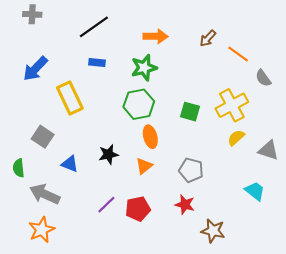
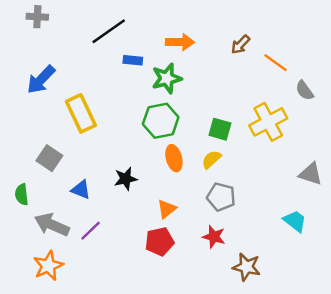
blue rectangle: (97, 62) -> (133, 60), moved
yellow semicircle: (236, 138) -> (211, 159), moved
orange triangle: (144, 166) -> (167, 209), moved
purple line: (106, 205) -> (91, 231), moved

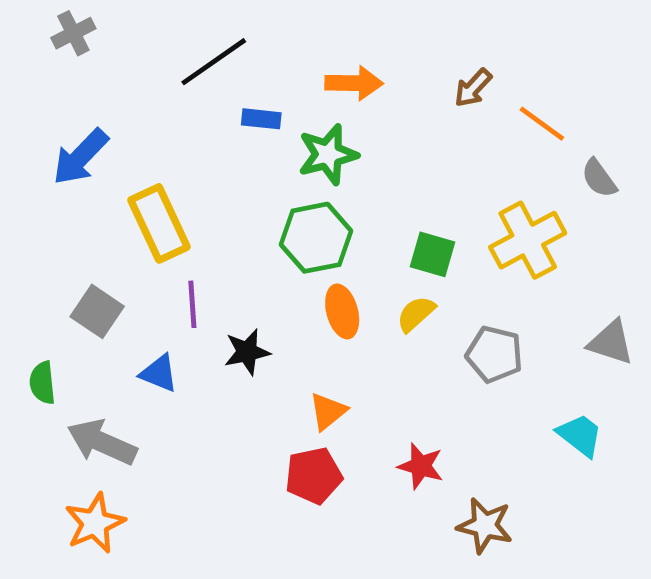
gray cross: (37, 17) -> (73, 33), turned -30
gray pentagon: (221, 197) -> (494, 354), moved
purple line: (91, 231) -> (192, 304), moved, turned -50

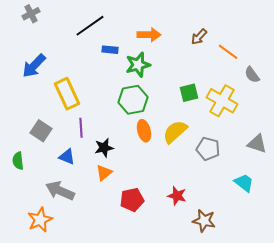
yellow cross: (528, 240) -> (222, 101), turned -32
green square: (433, 254) -> (189, 93), moved, turned -30
yellow semicircle: (416, 314) -> (175, 132), size x1.5
orange triangle: (328, 411) -> (104, 173), moved
gray arrow: (102, 442) -> (60, 191), moved

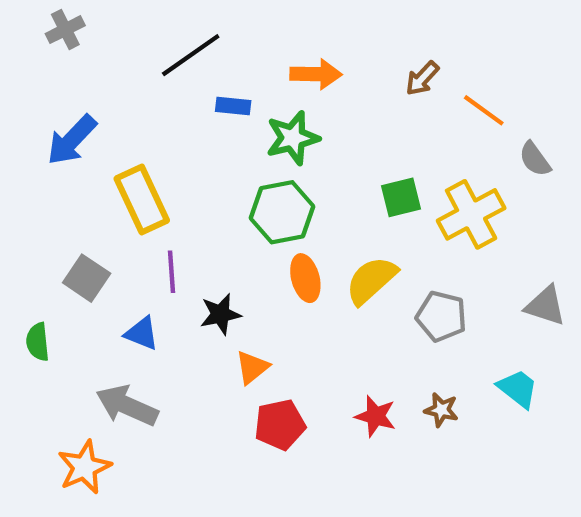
yellow cross: (222, 101) -> (471, 214), turned 32
orange triangle: (104, 173) -> (252, 367), moved
brown star: (204, 221) -> (441, 410), moved, size x0.7

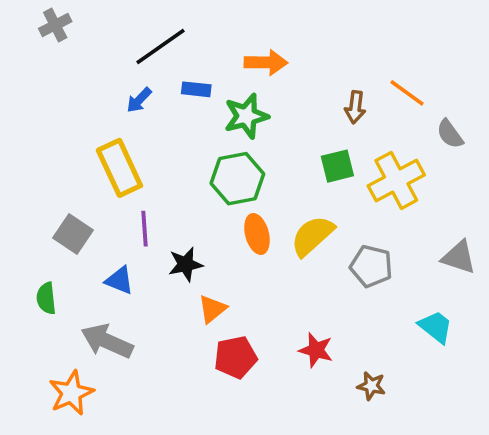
brown arrow: (422, 78) -> (355, 107), moved, turned -36
blue arrow: (72, 140) -> (139, 100), moved, size x0.6
green semicircle: (38, 342) -> (46, 298), moved
brown star: (441, 410) -> (371, 386), moved

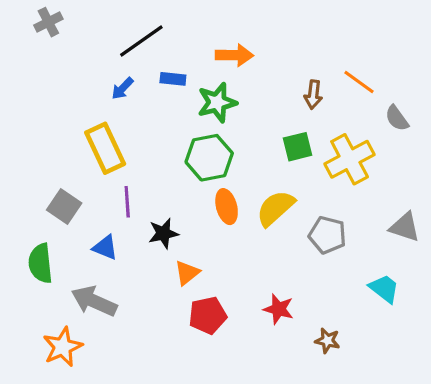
green semicircle: (46, 298) -> (40, 263), size x1.4

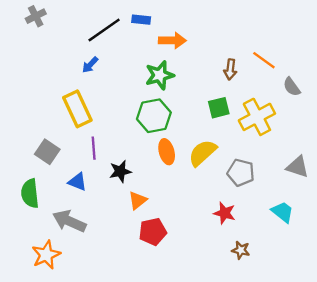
blue rectangle: (173, 79) -> (141, 20), moved
red star: (279, 309) -> (225, 213), moved

